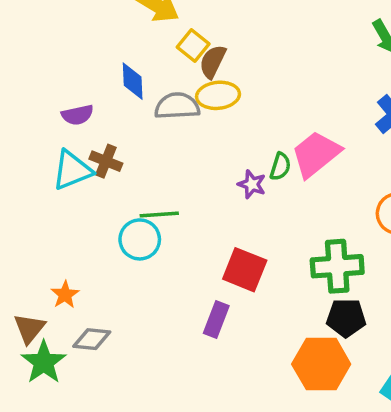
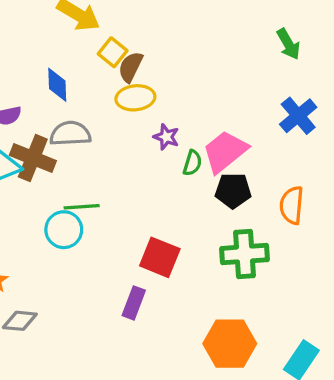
gray semicircle: (177, 106) -> (70, 134), moved
brown cross: (106, 161) -> (33, 158), size x1.5
purple star: (252, 184) -> (166, 137), moved
black pentagon: (346, 318) -> (233, 191), moved

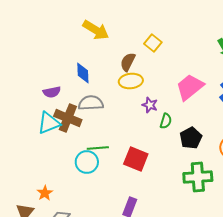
yellow square: (113, 52) -> (153, 43), moved
pink trapezoid: (225, 152) -> (190, 87), moved
black pentagon: (233, 191) -> (191, 138), turned -30
red square: (160, 257) -> (136, 159), moved

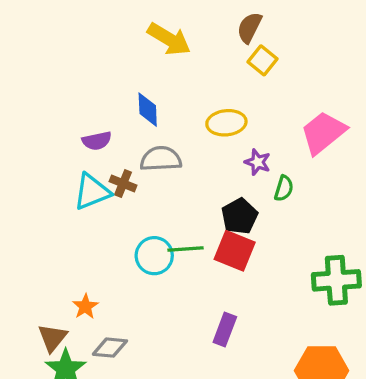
brown semicircle: (128, 62) -> (249, 28), moved
brown cross: (68, 118) -> (123, 183), size x0.6
black pentagon: (191, 138) -> (240, 216), moved
green line: (98, 148) -> (185, 249), moved

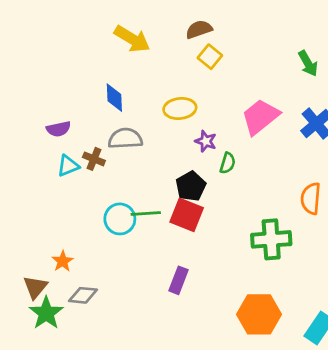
brown semicircle: (249, 28) -> (199, 29), turned 45
purple semicircle: (97, 141) -> (58, 129), moved
cyan triangle: (92, 192) -> (68, 166), size x0.7

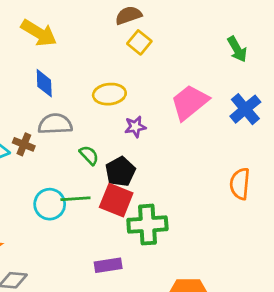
yellow arrow: (132, 39) -> (39, 33), moved
purple star: (206, 141) -> (135, 127), turned -30
green semicircle: (228, 163) -> (89, 155), moved, turned -60
green cross: (271, 239) -> (147, 225), moved
purple rectangle: (178, 280) -> (108, 265), turned 60

